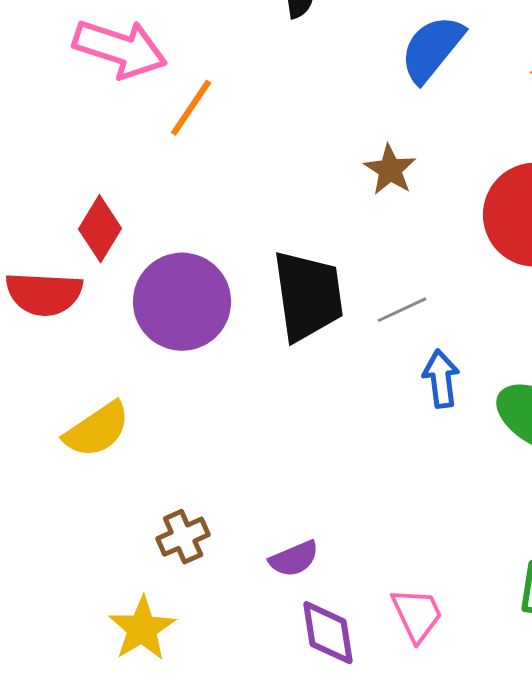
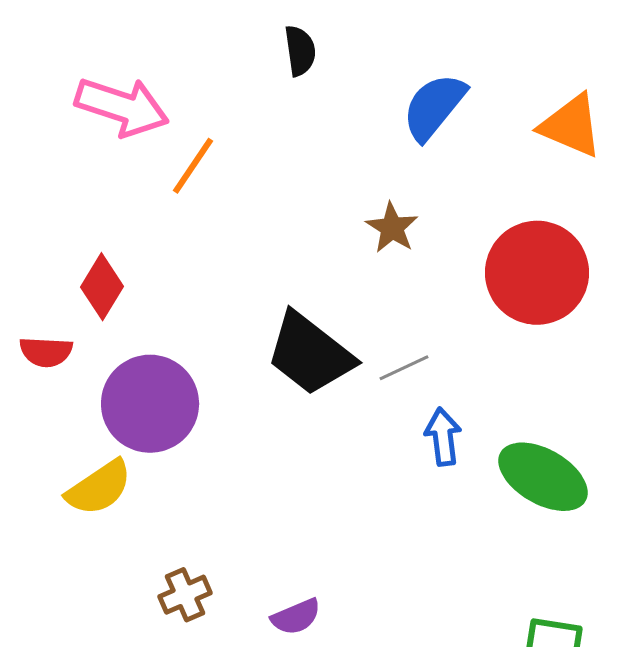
red semicircle: (44, 294) -> (46, 352), size x0.7
black trapezoid: (308, 296) -> (310, 354), turned 136
purple circle: (182, 302) -> (150, 404), moved

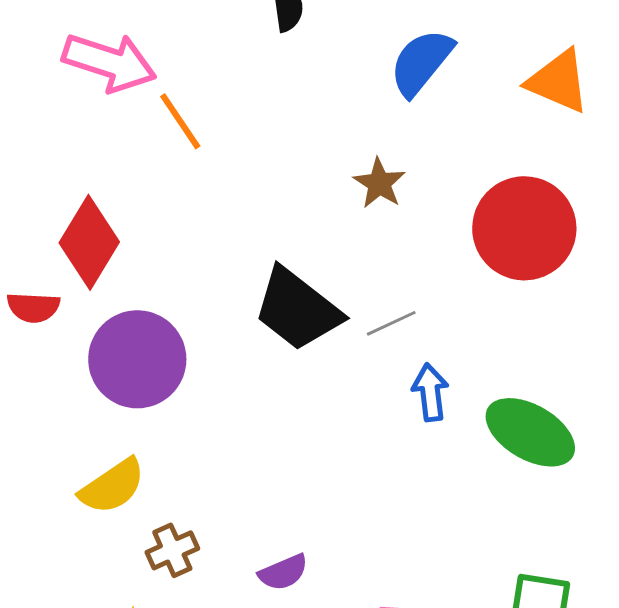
orange line: (193, 166) -> (180, 121), turned -68
red diamond: (102, 287) -> (89, 242), size x1.4
yellow semicircle: (99, 488) -> (112, 486), moved

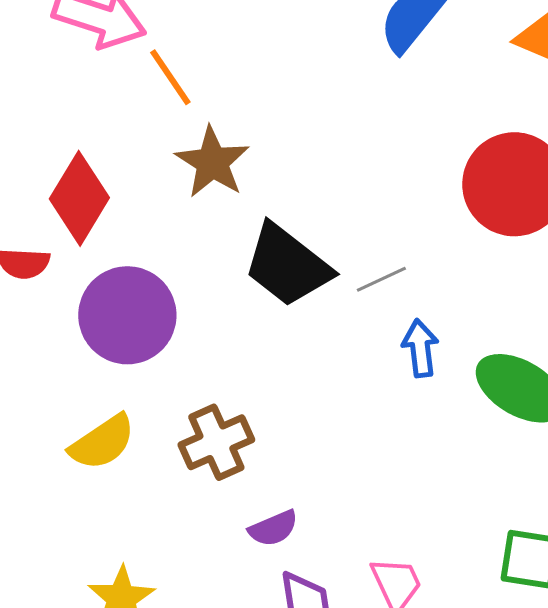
brown star: (379, 183) -> (212, 162), moved, size x1.4
brown cross: (172, 550) -> (216, 442), moved, size x1.4

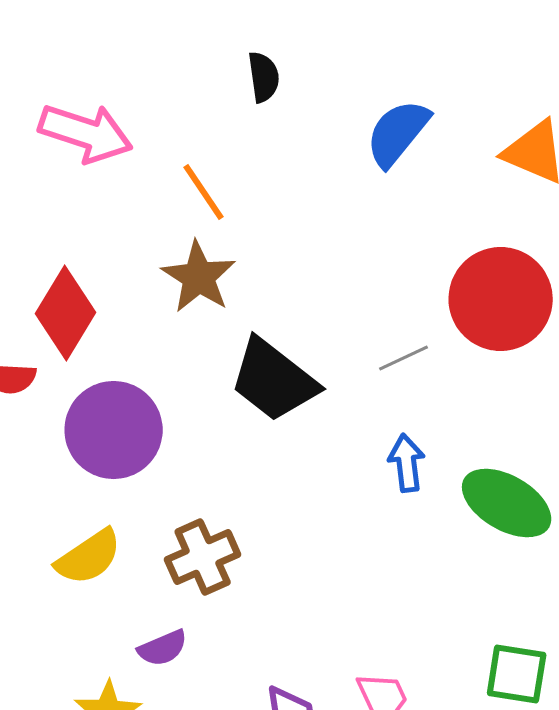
orange line: (170, 77) -> (204, 192), moved
gray line: (381, 279) -> (404, 358), moved
purple semicircle: (273, 528) -> (163, 648), moved

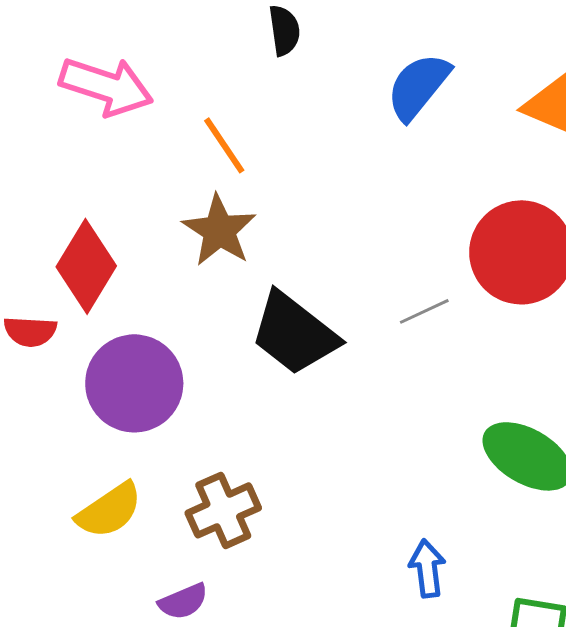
blue arrow: (407, 463) -> (427, 568), moved

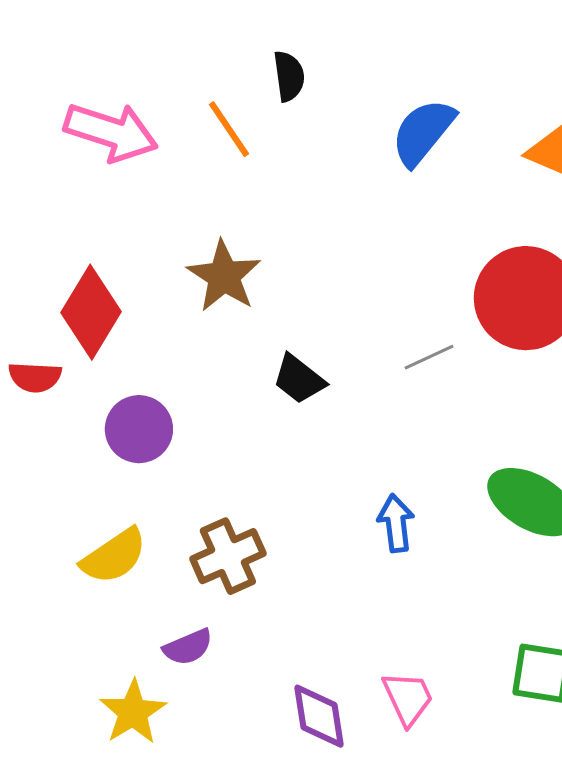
orange line: (224, 145) -> (229, 129), moved
black trapezoid: (294, 333) -> (299, 379), size x0.6
purple circle: (134, 383) -> (139, 429), size x0.7
blue arrow: (427, 568) -> (396, 523), moved

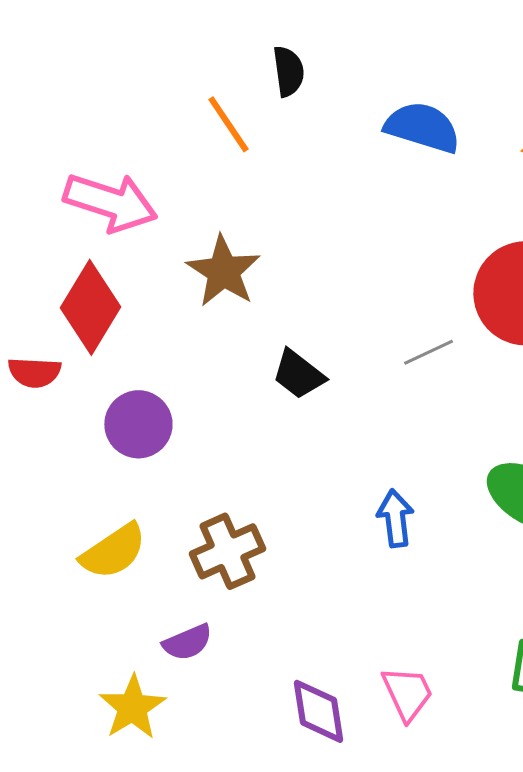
pink arrow: (111, 132) -> (110, 202), moved
blue semicircle: (423, 132) -> (422, 127), turned 68

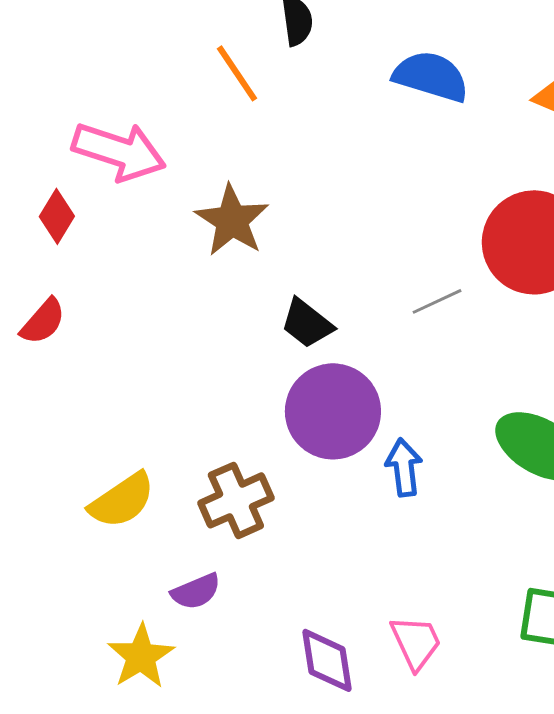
red diamond: (90, 307) -> (57, 216), moved, size x0.6
red semicircle: (34, 372) -> (43, 321), turned -52
purple circle: (138, 424) -> (333, 411), moved, size x1.4

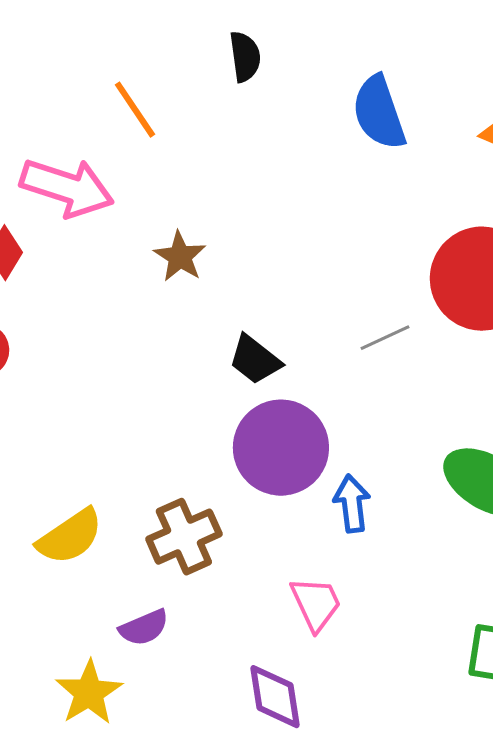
orange line: (237, 73) -> (135, 110), moved
blue semicircle: (431, 76) -> (379, 113), turned -126
brown star: (232, 220) -> (180, 257), size x0.7
pink trapezoid: (416, 642) -> (316, 604), moved

